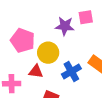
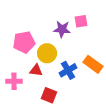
pink pentagon: (23, 40) -> (24, 42), turned -30

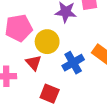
red triangle: (36, 70) -> (33, 63), turned 40

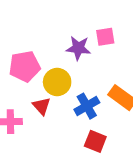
red square: (50, 94) -> (95, 141), moved

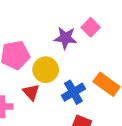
pink square: (105, 37) -> (91, 27), turned -36

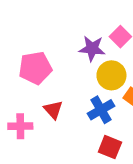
yellow circle: (46, 70) -> (111, 75), moved

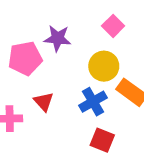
purple star: (92, 49) -> (58, 38), moved

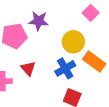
pink square: (113, 26) -> (91, 13), moved

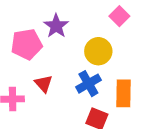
purple star: (39, 21) -> (56, 26), turned 30
orange rectangle: (94, 61) -> (124, 93), moved, turned 55

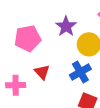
purple star: (56, 26) -> (66, 26), moved

